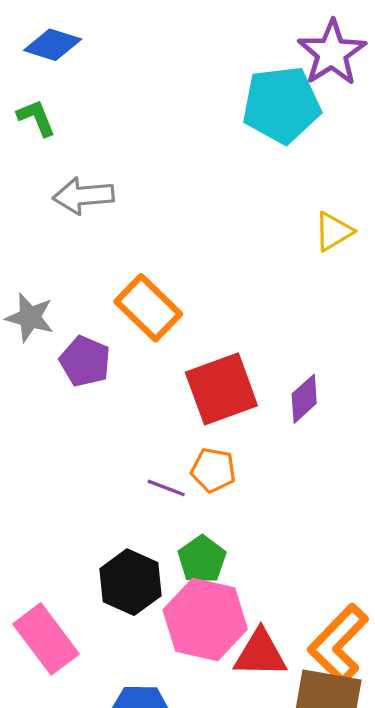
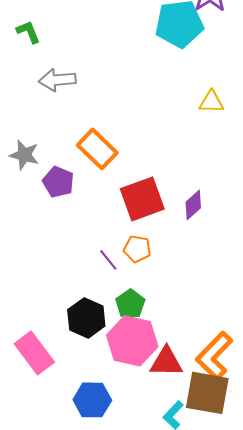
yellow triangle: (333, 231) -> (211, 102), turned 32
purple line: (166, 488) -> (108, 260), turned 30

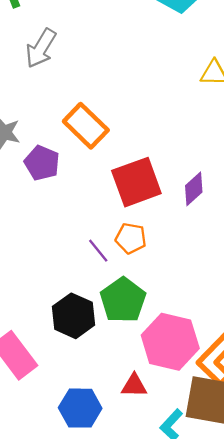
gray arrow: (57, 80) -> (41, 48), turned -54
green pentagon: (130, 304) -> (123, 300), size x1.4
pink hexagon: (132, 341) -> (170, 342), moved
red triangle: (166, 362) -> (134, 386), moved, size x0.7

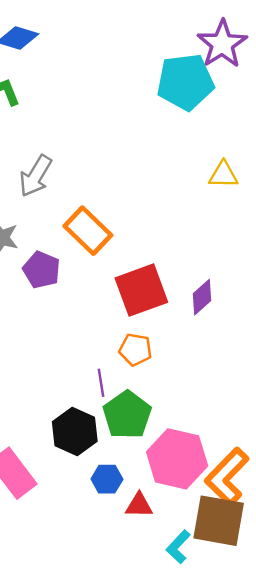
gray arrow: (41, 48) -> (36, 176), moved
purple line: (98, 251) -> (101, 383), moved, turned 30
blue hexagon: (80, 408) -> (107, 479), moved, size x0.7

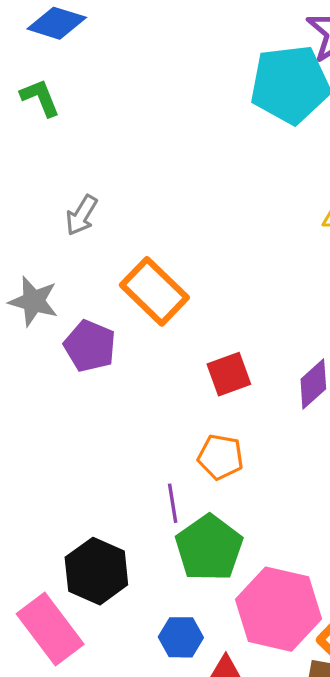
gray arrow: (36, 176) -> (82, 215), size x0.7
red square: (141, 290) -> (229, 374), size x0.6
black hexagon: (75, 432) -> (96, 571), moved

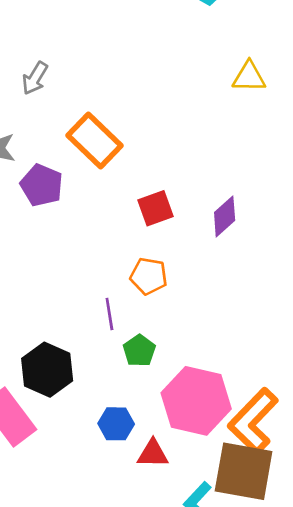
green pentagon: (209, 548) -> (139, 351), size x0.6

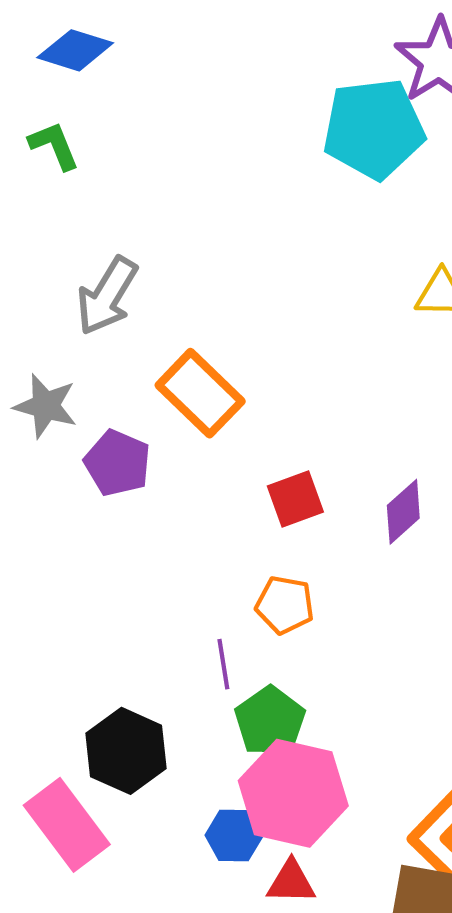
gray arrow: (35, 78) -> (107, 296), size x1.5
green pentagon: (139, 351) -> (270, 721), size x1.4
pink hexagon: (196, 401) -> (293, 793), moved

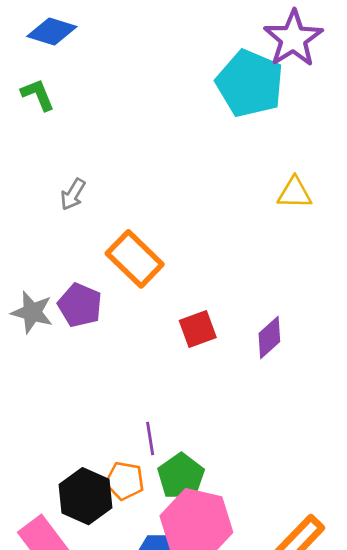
cyan pentagon: (374, 129) -> (250, 83), turned 30
gray arrow: (107, 296) -> (73, 194), size x0.6
gray star: (46, 406) -> (32, 312), moved
orange pentagon: (285, 605) -> (125, 481), moved

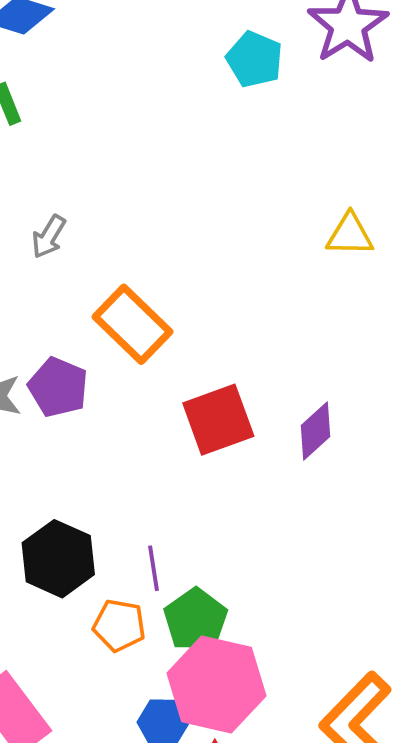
cyan pentagon: (250, 83) -> (255, 59), moved, size x0.6
red square: (198, 329) -> (218, 420), size x1.4
black hexagon: (86, 496) -> (58, 559), moved

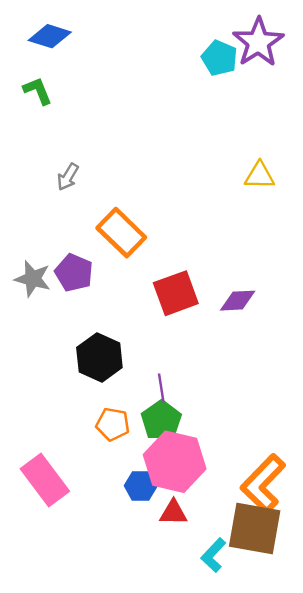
cyan pentagon: (255, 59) -> (219, 58), moved
purple diamond: (316, 431) -> (238, 301), turned 39
black hexagon: (58, 559) -> (99, 358), moved
purple line: (154, 568) -> (161, 388), moved

